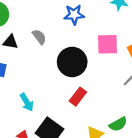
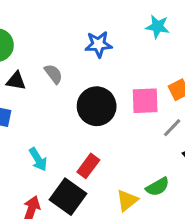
pink square: (108, 44) -> (145, 101), moved
red rectangle: (78, 97) -> (88, 166), moved

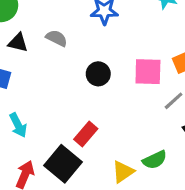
gray semicircle: (53, 74) -> (57, 38), turned -30
black circle: (97, 106) -> (98, 74), size x0.6
cyan arrow: (38, 159) -> (18, 125), moved

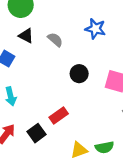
black square: (63, 164) -> (36, 133), size x0.7

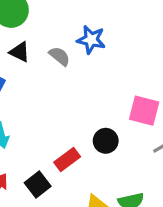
blue star: (95, 29) -> (91, 40), moved
black circle: (79, 74) -> (106, 141), moved

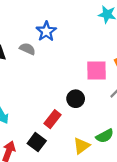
blue star: (91, 40) -> (46, 31), turned -30

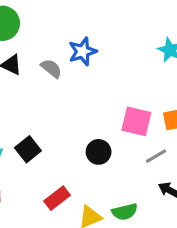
red rectangle: (52, 119) -> (57, 198), moved
black square: (37, 142) -> (28, 149), moved

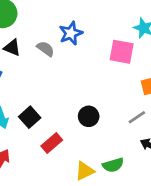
pink square: (136, 121) -> (122, 52), moved
red rectangle: (57, 198) -> (52, 143), moved

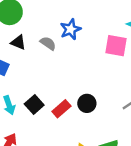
red rectangle: (52, 143) -> (61, 109), moved

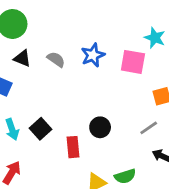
blue star: (71, 29) -> (93, 55), moved
red rectangle: (61, 109) -> (73, 147), moved, turned -54

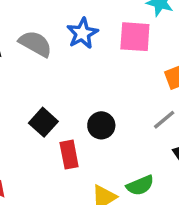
gray semicircle: (56, 59) -> (35, 44), size x1.4
black square: (40, 129) -> (43, 122), moved

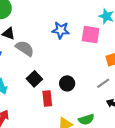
blue star: (82, 33) -> (61, 30), turned 30
gray semicircle: (35, 44) -> (25, 48), moved

